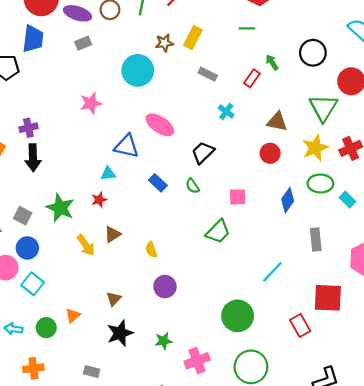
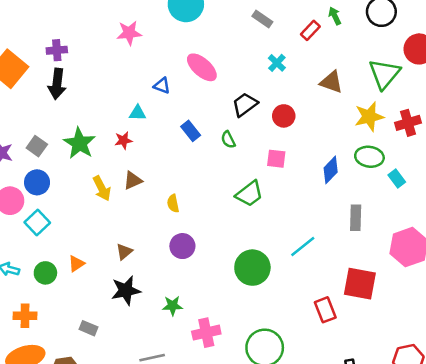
blue triangle: (127, 146) -> (162, 86), size x0.6
red circle: (270, 153) -> (284, 116), moved
green circle: (238, 316) -> (252, 268), moved

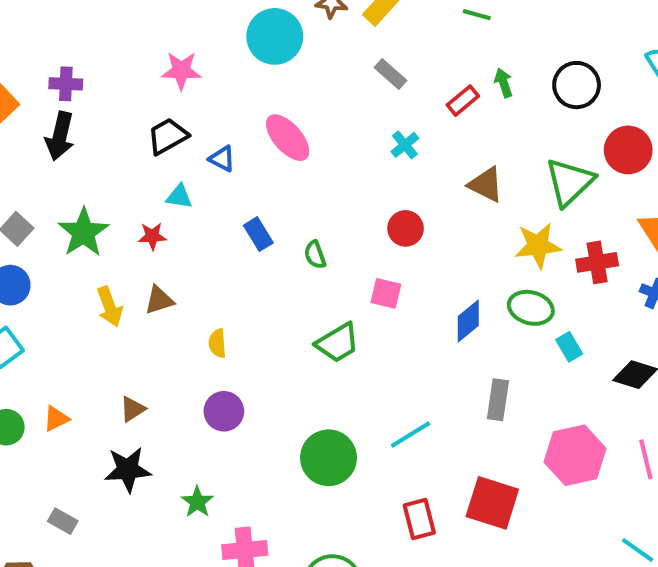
black trapezoid: (245, 105) -> (168, 136), moved
green star: (172, 306) -> (197, 502), turned 30
red rectangle: (325, 310) -> (419, 519), moved

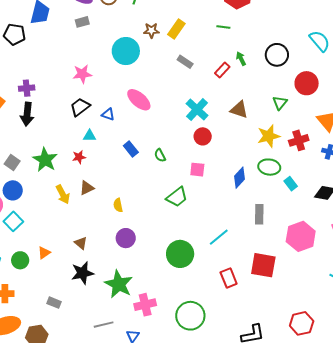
cyan cross: (405, 145) -> (197, 110), moved, size x1.6
green triangle: (570, 182) -> (280, 103), size x0.6
brown triangle: (133, 409) -> (81, 243), turned -40
green star: (197, 502) -> (119, 284), size x1.8

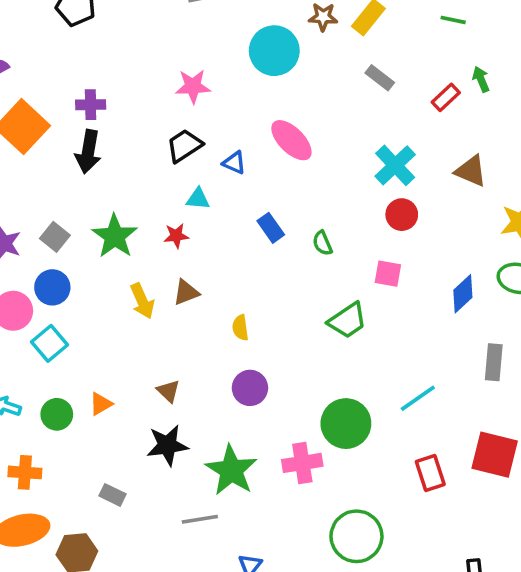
pink cross: (145, 305) -> (302, 463), moved
gray line: (104, 325) -> (200, 519), moved

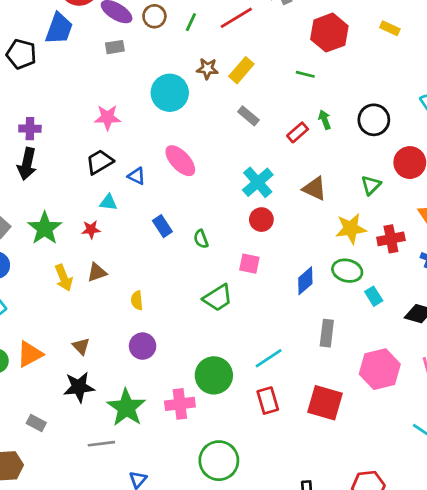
orange triangle: (101, 404) -> (30, 354), size x1.5
red rectangle: (430, 473) -> (268, 401), moved

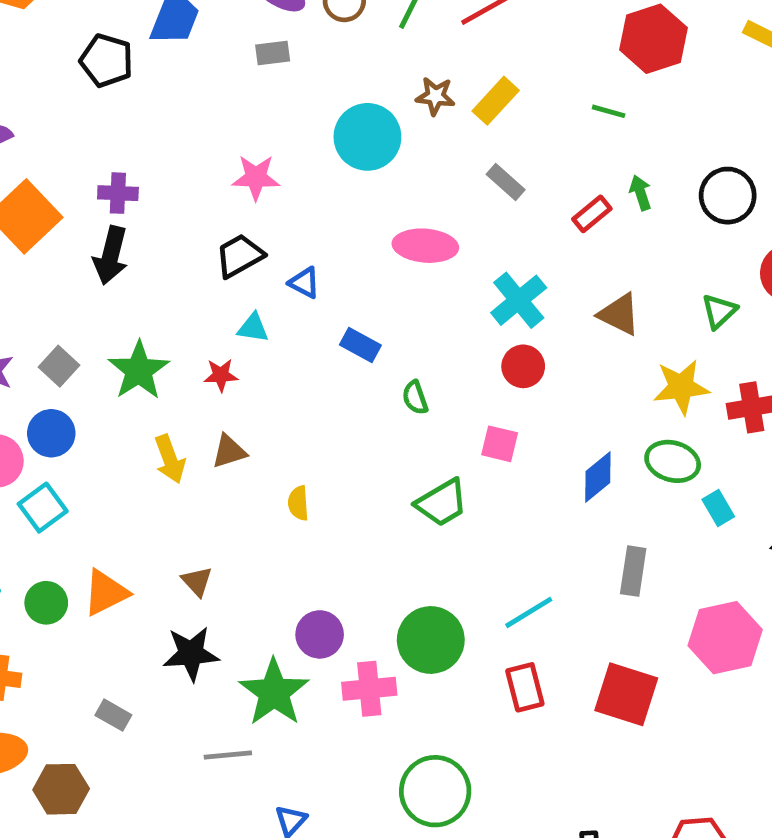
pink ellipse: (180, 161) -> (425, 246), moved, turned -44
blue rectangle: (162, 226) -> (360, 345), moved, turned -30
purple circle: (143, 346) -> (320, 634), moved

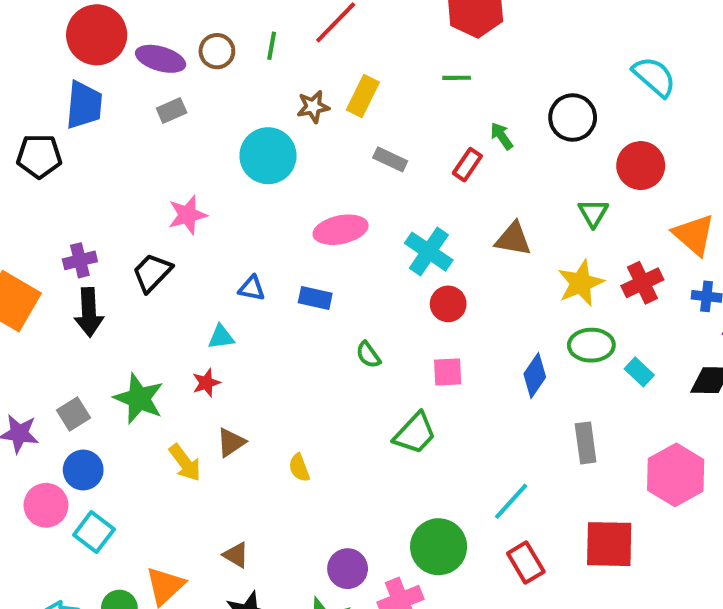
black trapezoid: (239, 256) -> (152, 273), moved
blue rectangle: (360, 345) -> (315, 298), moved
gray square: (59, 366) -> (73, 414), turned 32

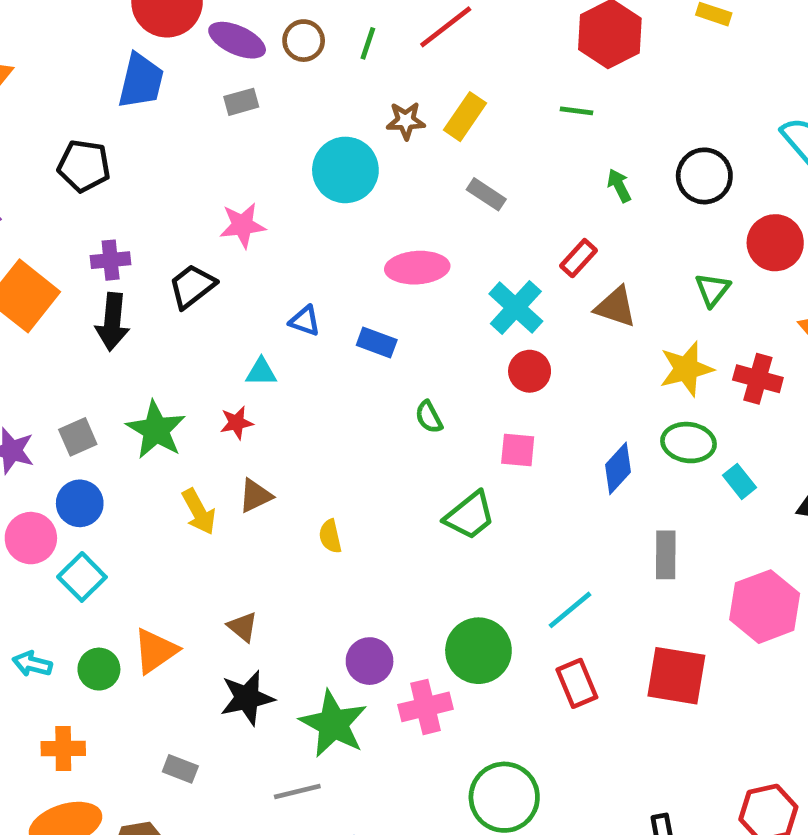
black pentagon: (39, 156) -> (84, 166), moved
red rectangle: (467, 165) -> (578, 258), moved
red cross: (642, 283) -> (758, 379), turned 33

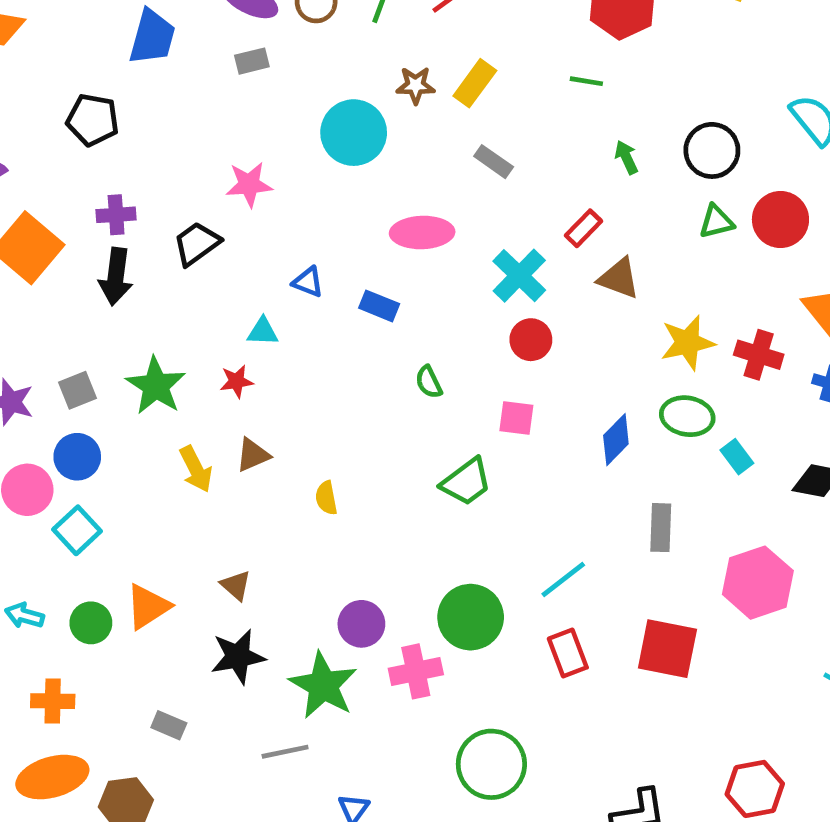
green triangle: (712, 290) -> (716, 222), moved, turned 36

